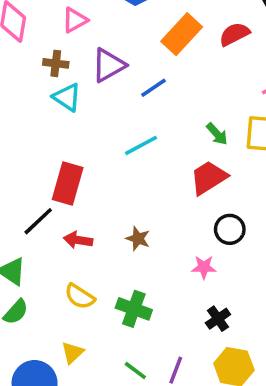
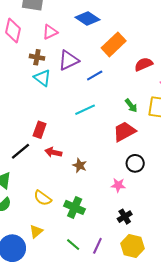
red semicircle: (234, 34) -> (144, 64), moved
red rectangle: (68, 183) -> (40, 130), size x0.7
red arrow: (78, 240) -> (53, 152), moved

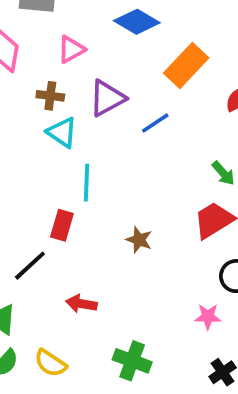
cyan line: (85, 110) -> (86, 183), moved, turned -60
red arrow: (53, 152) -> (81, 304), moved
brown star: (80, 165) -> (139, 240), moved
yellow semicircle: (43, 198) -> (50, 363), moved

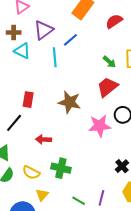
cyan line: (86, 183) -> (55, 57), moved
brown star: (139, 240) -> (70, 102), size x1.6
pink star: (208, 317) -> (100, 126), moved, size x1.6
green cross: (132, 361) -> (61, 168), moved

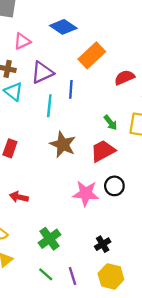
blue line: (70, 40) -> (71, 89), turned -56
brown star: (70, 102) -> (63, 144), moved
green cross: (61, 168) -> (50, 239), moved, turned 30
purple line: (101, 198) -> (72, 276), turned -42

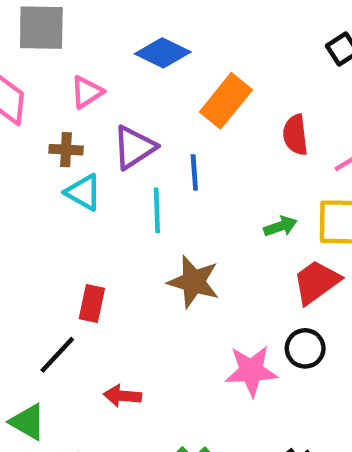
red semicircle: (124, 77) -> (295, 135), turned -66
green arrow: (110, 123) -> (280, 226), turned -63
red trapezoid: (103, 151) -> (316, 282), moved

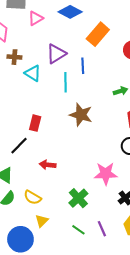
pink triangle: (87, 92) -> (36, 18), moved
brown cross: (66, 150) -> (14, 57), moved
pink star: (251, 371) -> (106, 174), moved

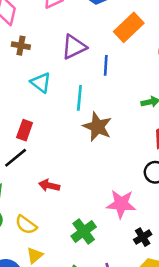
cyan triangle: (33, 73) -> (41, 82), moved
cyan line: (65, 82) -> (79, 98), moved
red rectangle: (35, 123) -> (25, 130), moved

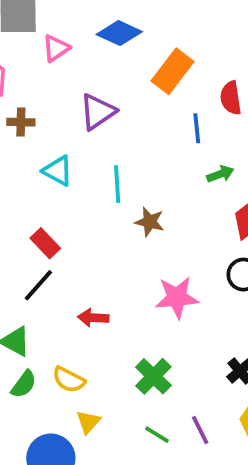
blue line: (106, 65) -> (197, 128), moved
brown star: (97, 127) -> (150, 222), size x0.7
red rectangle: (25, 130) -> (45, 243), turned -54
pink star: (121, 204) -> (177, 297), moved

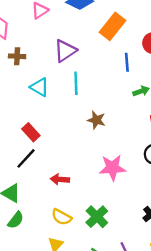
cyan line: (117, 184) -> (76, 83), moved
yellow semicircle: (69, 380) -> (62, 217), moved

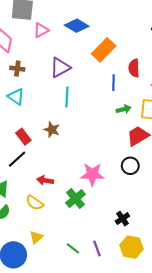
cyan triangle: (40, 87) -> (16, 97), moved
brown star: (96, 120) -> (52, 130), moved
yellow semicircle: (62, 217) -> (35, 203), moved
green cross: (97, 217) -> (76, 199), moved

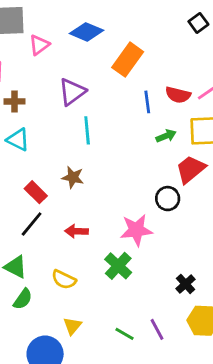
red semicircle: (134, 68) -> (178, 95), moved, turned -66
black circle: (130, 166) -> (168, 199), moved
red arrow: (45, 180) -> (76, 231), moved

